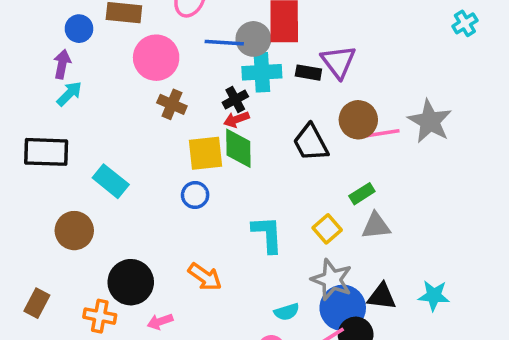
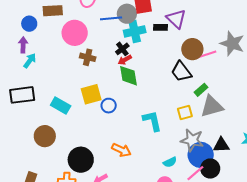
black trapezoid: (311, 143) -> (181, 72), moved
yellow square: (205, 153) -> (91, 94), moved
gray triangle: (376, 226) -> (212, 106), size x1.4
yellow square: (327, 229) -> (185, 112), turned 35

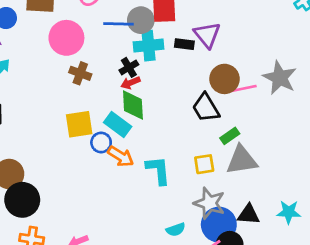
cyan rectangle: (61, 105) -> (118, 124), moved
orange arrow: (121, 150) -> (121, 156), moved
black circle: (81, 160) -> (22, 200), moved

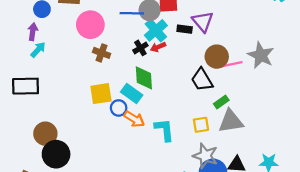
cyan cross: (149, 46) -> (156, 30), turned -35
red arrow: (130, 83) -> (158, 47), moved

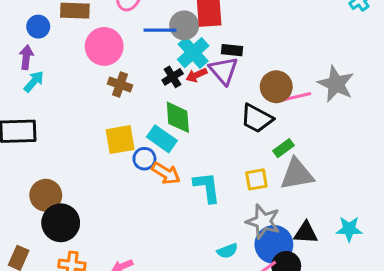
purple triangle: (203, 22) -> (223, 71), moved
black trapezoid: (202, 80) -> (257, 118), turned -30

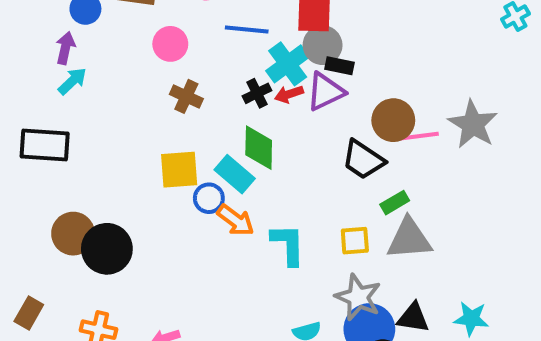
gray circle: (184, 25) -> (323, 45), moved
pink circle: (104, 46) -> (170, 44), size x0.7
purple triangle: (223, 71) -> (325, 92), turned 40
black circle: (61, 223) -> (107, 249), moved

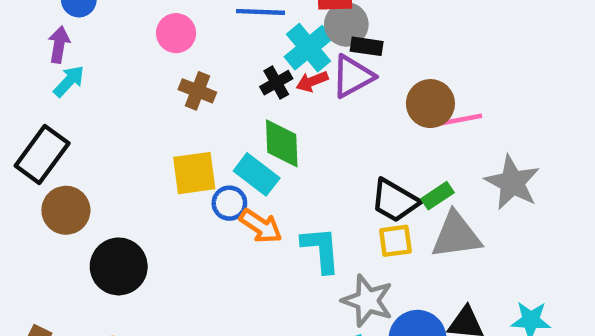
gray star: (473, 124) -> (512, 183), moved
black rectangle: (45, 145) -> (42, 155), turned -54
black trapezoid: (363, 160) -> (395, 201), moved
brown circle: (73, 234) -> (66, 210), moved
gray star: (358, 297) -> (368, 301), moved

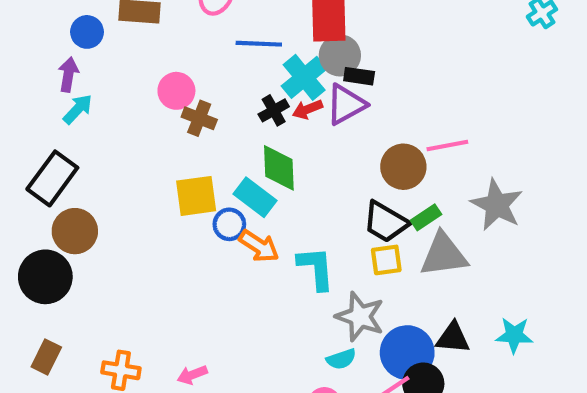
pink circle: (176, 33) -> (176, 91), moved
brown circle: (430, 104) -> (403, 167), moved
black circle: (119, 266) -> (45, 277), moved

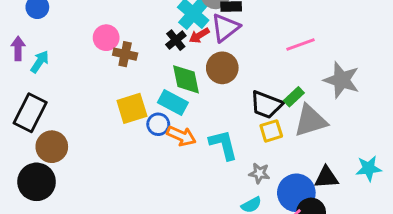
purple arrow: (68, 74) -> (18, 48), moved
brown circle: (403, 167) -> (222, 68), moved
gray star: (360, 317) -> (259, 173), size x0.6

